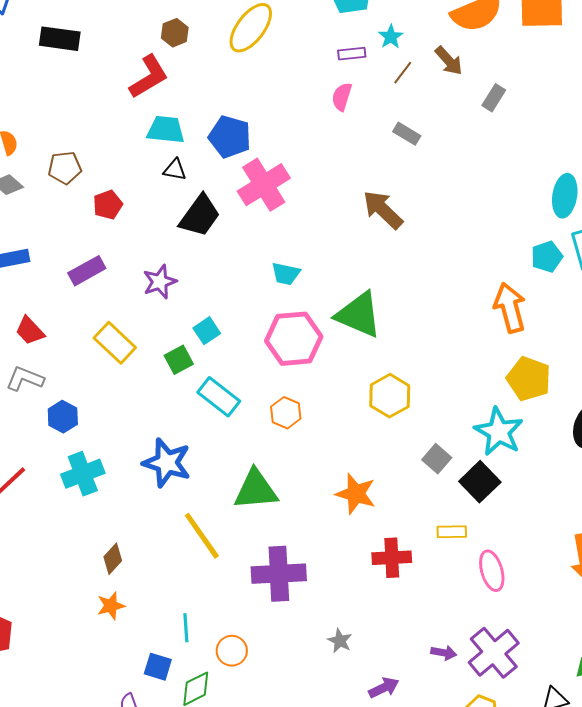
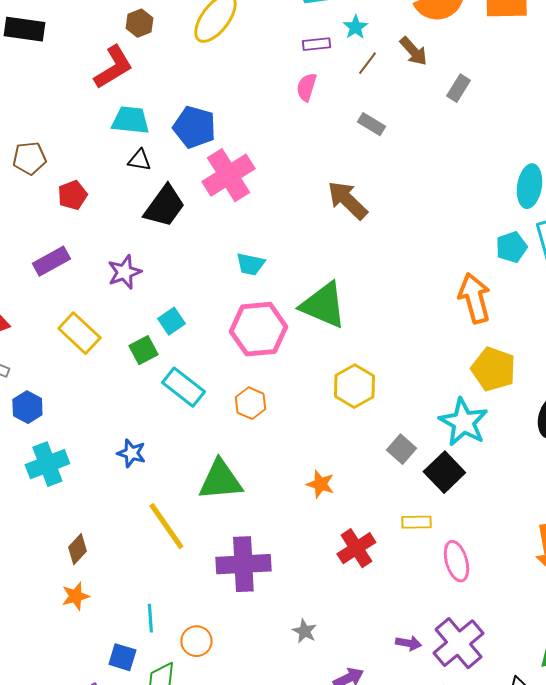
blue star: (167, 463) -> (131, 453), size x0.6
orange star: (356, 494) -> (320, 484), size x0.7
red cross: (392, 558) -> (356, 548), turned -30

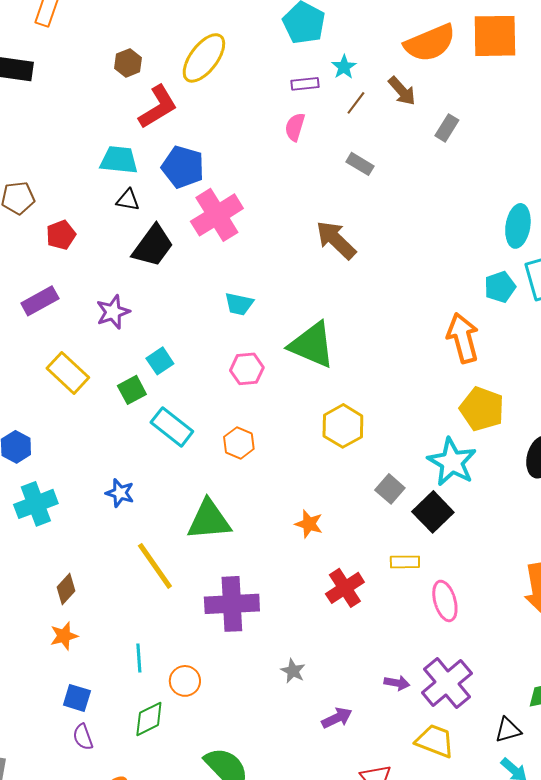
red L-shape: (113, 67) -> (158, 107), moved
pink hexagon: (258, 329) -> (247, 369), size x0.6
blue square: (122, 657) -> (77, 698), moved

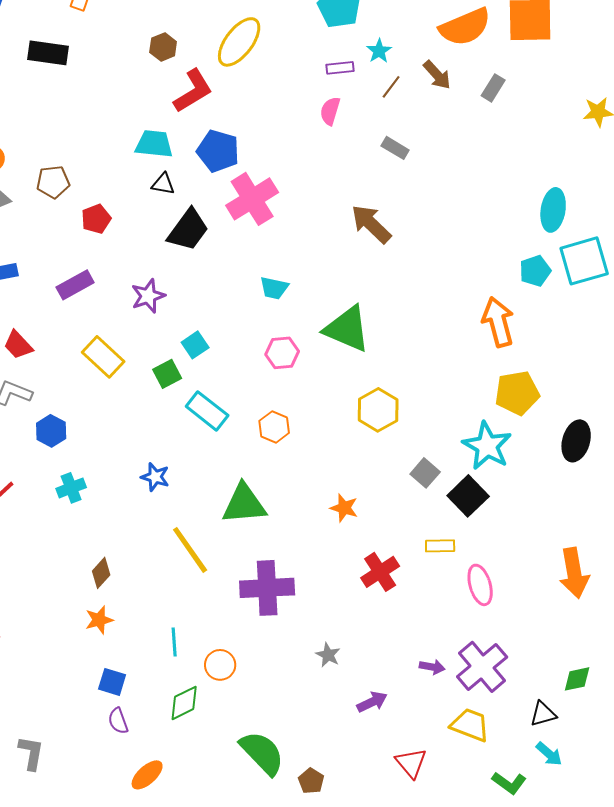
gray rectangle: (447, 128) -> (493, 88), moved
yellow pentagon: (482, 409) -> (517, 393), turned -30
cyan cross: (36, 504) -> (71, 488), size x0.7

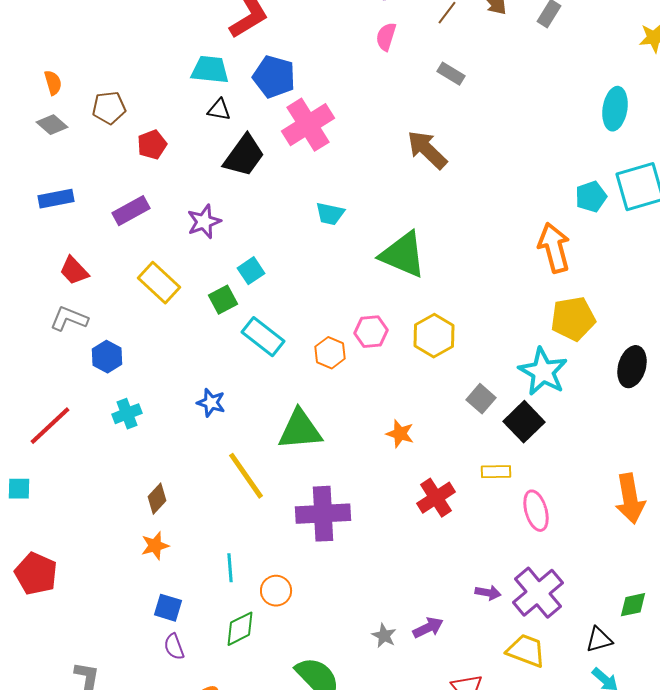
cyan ellipse: (553, 210) -> (615, 109), moved
pink hexagon: (282, 353) -> (371, 332), moved
gray star: (328, 655) -> (384, 636), moved

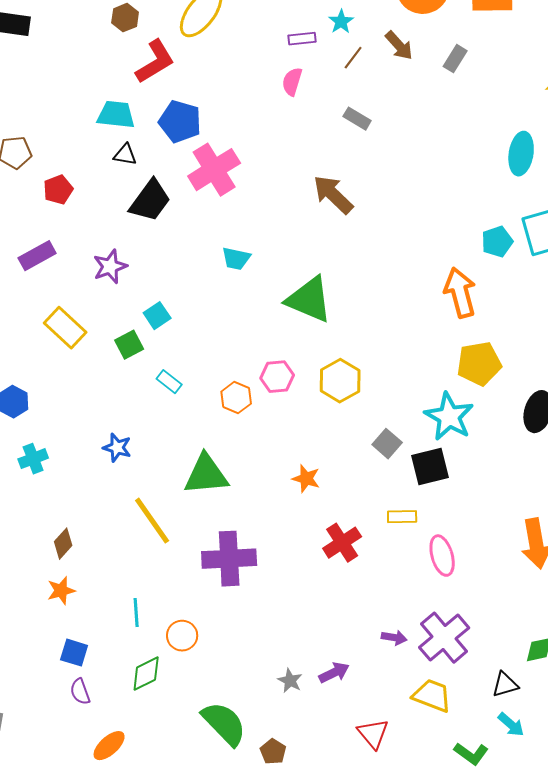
cyan rectangle: (263, 337) -> (169, 382), size x0.6
black square: (524, 422) -> (430, 467), turned 30

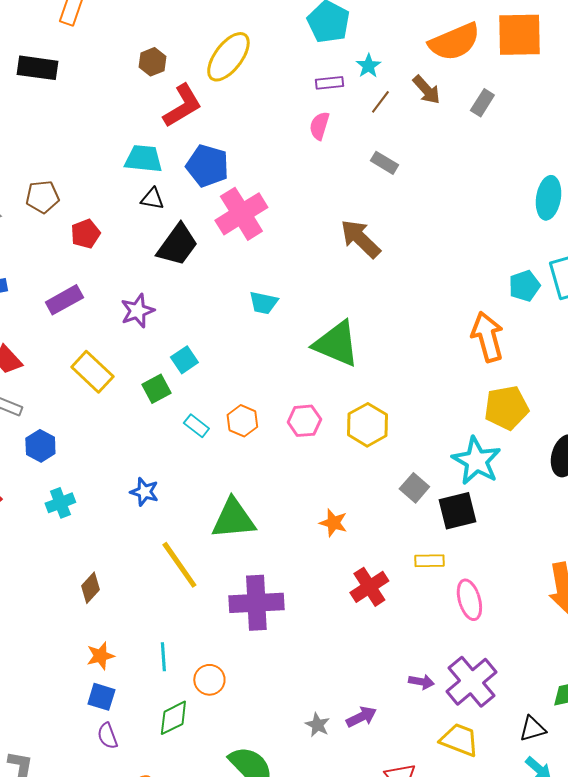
orange hexagon: (236, 398) -> (242, 421), moved
orange star: (61, 591) -> (100, 656), moved

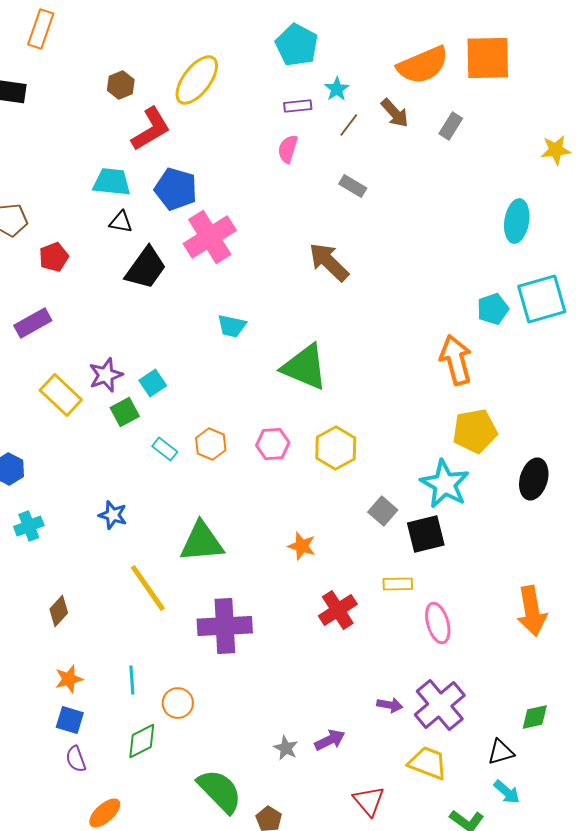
purple star: (137, 311) -> (106, 375), moved

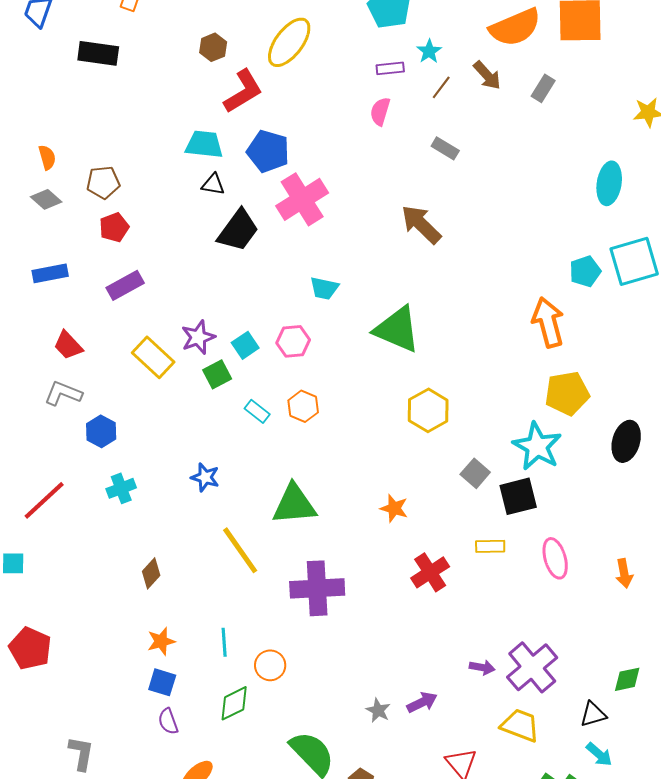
red pentagon: (54, 257) -> (114, 227), moved
pink hexagon: (273, 444) -> (293, 341), moved
orange arrow: (532, 611) -> (624, 573), size x0.6
pink ellipse: (438, 623) -> (555, 558), moved

